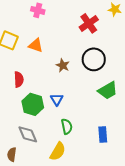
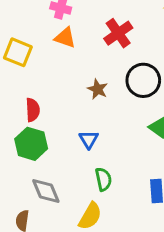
red cross: (89, 23) -> (118, 33), moved
orange triangle: (36, 45) -> (65, 38), moved
green hexagon: (33, 104) -> (31, 144), moved

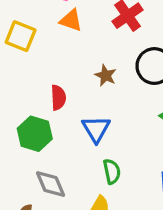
red semicircle: (33, 110) -> (58, 98), moved
blue triangle: (89, 139) -> (96, 129), size x1.4

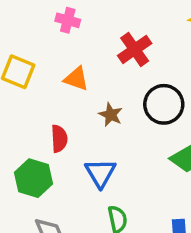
orange triangle: (71, 20) -> (76, 79), moved

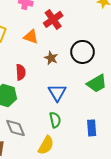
red cross: (135, 49) -> (53, 19), moved
blue triangle: (100, 173) -> (57, 93), moved

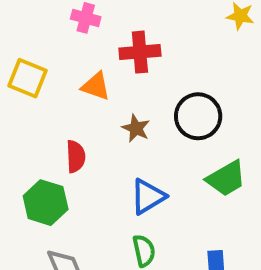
red cross: (53, 19) -> (140, 52), turned 30
blue triangle: (57, 93) -> (148, 197), turned 30

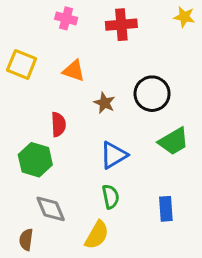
red cross: (140, 52) -> (121, 25), moved

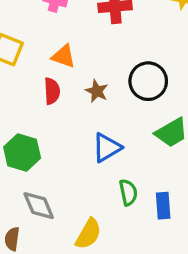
red semicircle: (58, 124) -> (52, 91), moved
green semicircle: (111, 197) -> (128, 192), moved

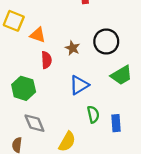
orange triangle: (64, 56) -> (38, 35), moved
red semicircle: (52, 91) -> (46, 60), moved

